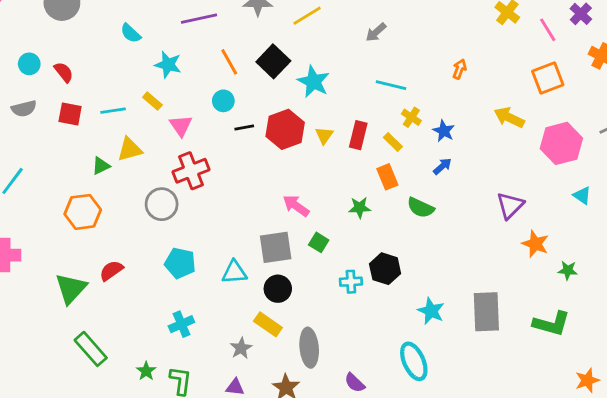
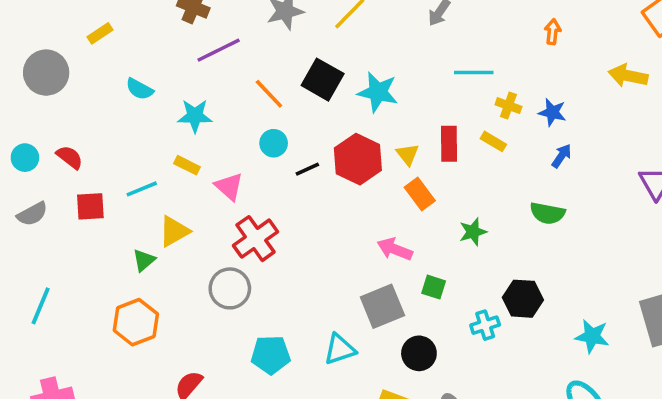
orange rectangle: (387, 177) -> (420, 194), moved
black circle: (278, 289) -> (419, 353), moved

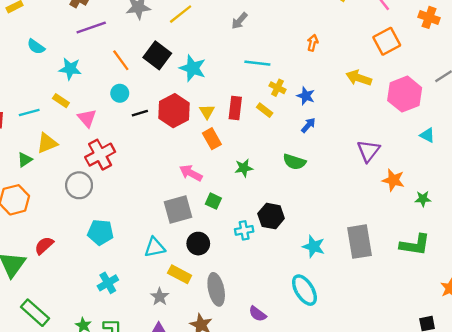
cyan triangle: (340, 349) -> (155, 247), moved

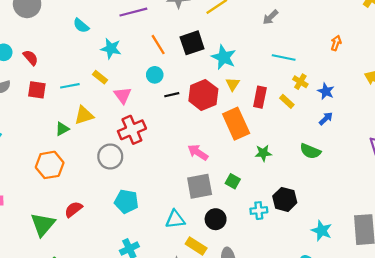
black square: (157, 55) -> (192, 43), turned 30
yellow triangle: (207, 112) -> (233, 84), moved
orange rectangle: (212, 139) -> (236, 124), size x1.6
pink arrow: (191, 173) -> (198, 152), moved

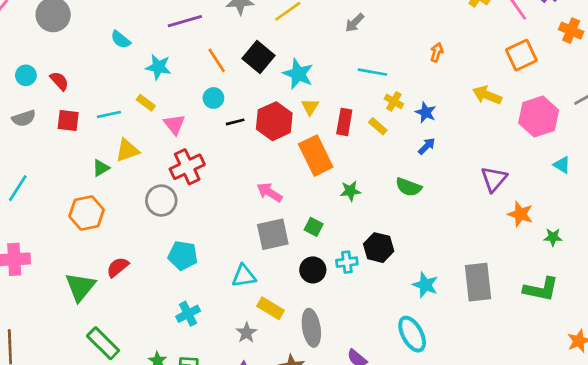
black square: (192, 43) -> (259, 57), turned -30
black circle: (216, 219) -> (313, 270), moved

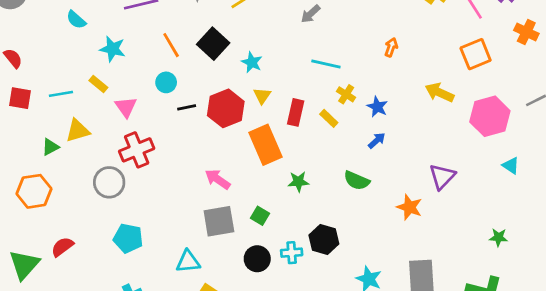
cyan star: (298, 74) -> (252, 62), size x0.7
orange star: (520, 214) -> (409, 207), moved

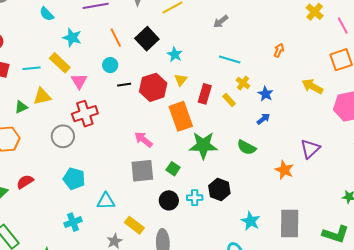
yellow rectangle: (98, 84) -> (60, 63), size x1.5
green star: (298, 182) -> (203, 145), size x1.8
cyan triangle: (188, 262) -> (106, 201), moved

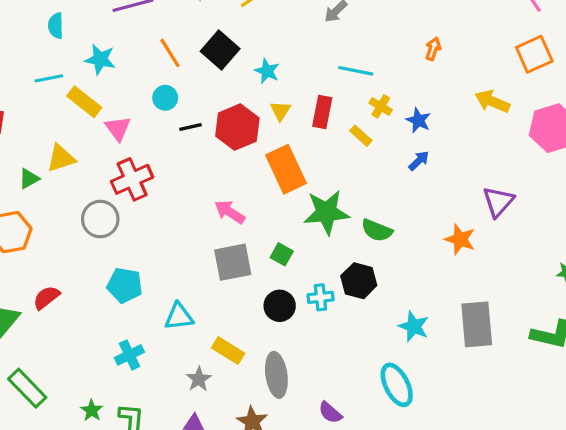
cyan semicircle: (47, 14) -> (56, 26), turned 49
cyan line: (32, 68) -> (49, 78), moved
red rectangle: (205, 94) -> (322, 112), moved
green semicircle: (247, 147) -> (377, 230), moved

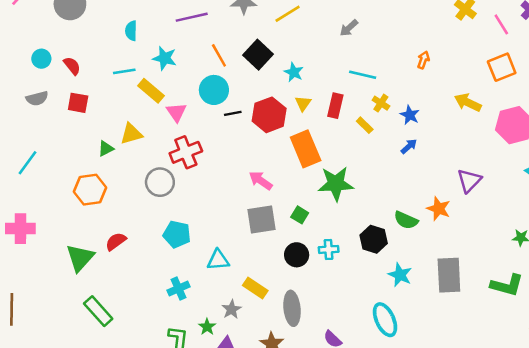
cyan circle: (165, 98) -> (214, 90), size x1.5
green semicircle: (377, 230) -> (406, 220), moved
black hexagon: (359, 281) -> (374, 239), moved
green star: (92, 410) -> (207, 327), moved

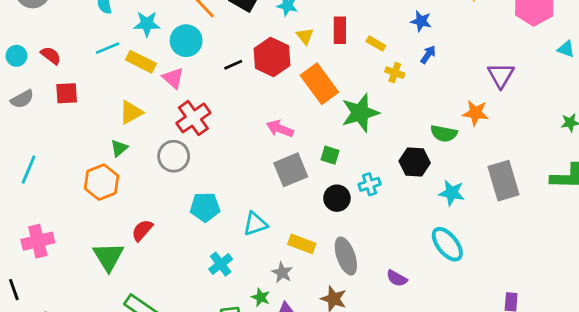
cyan circle: (214, 90) -> (186, 41), moved
yellow cross: (381, 103) -> (395, 73), moved
green triangle: (106, 149) -> (119, 148), moved

